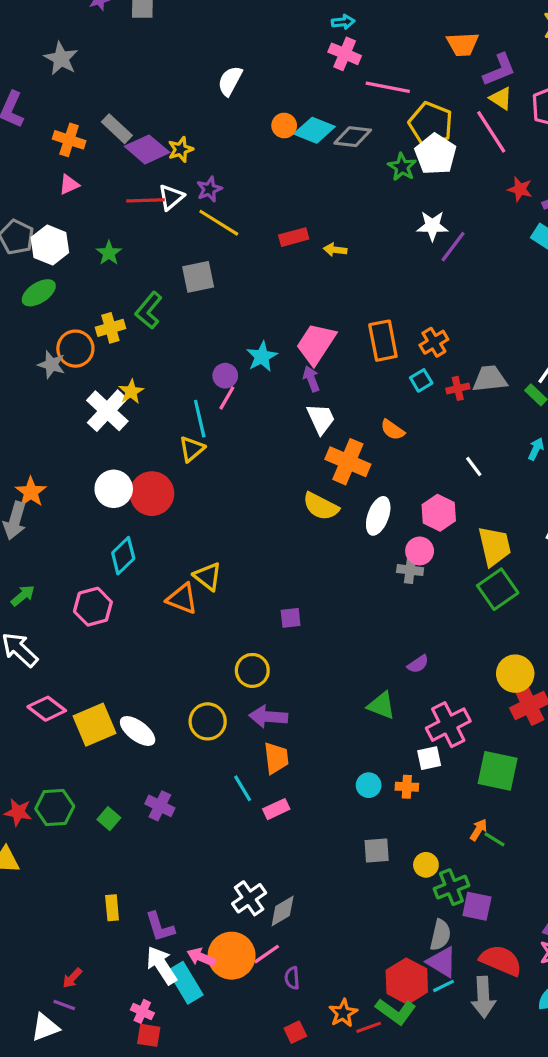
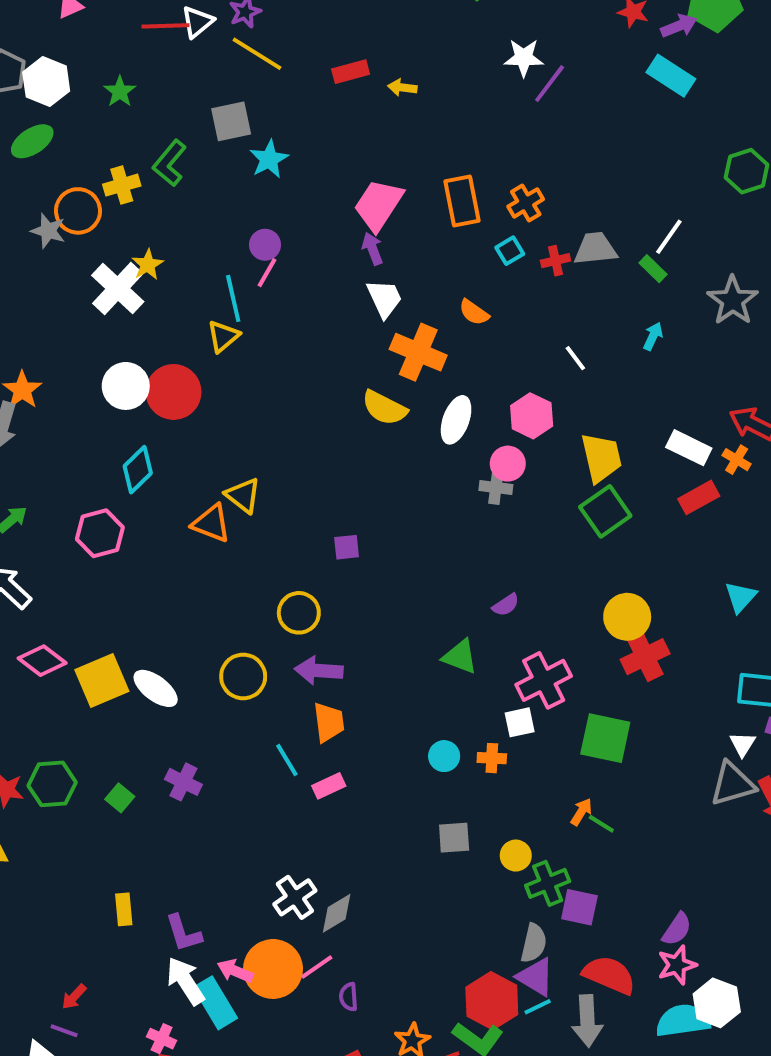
cyan star: (262, 357) -> (269, 159), moved

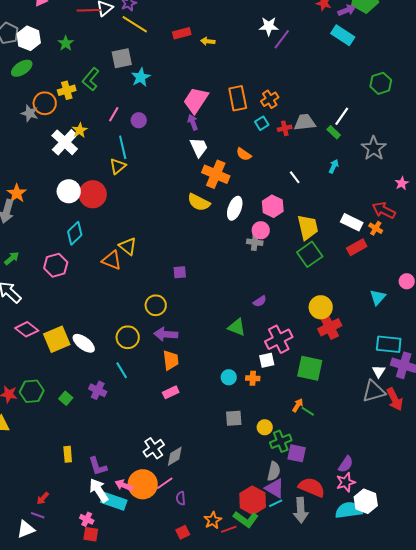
pink line: (267, 273) -> (114, 114), moved
cyan line: (287, 760) -> (122, 370), moved
cyan rectangle: (215, 1003) -> (114, 501), turned -40

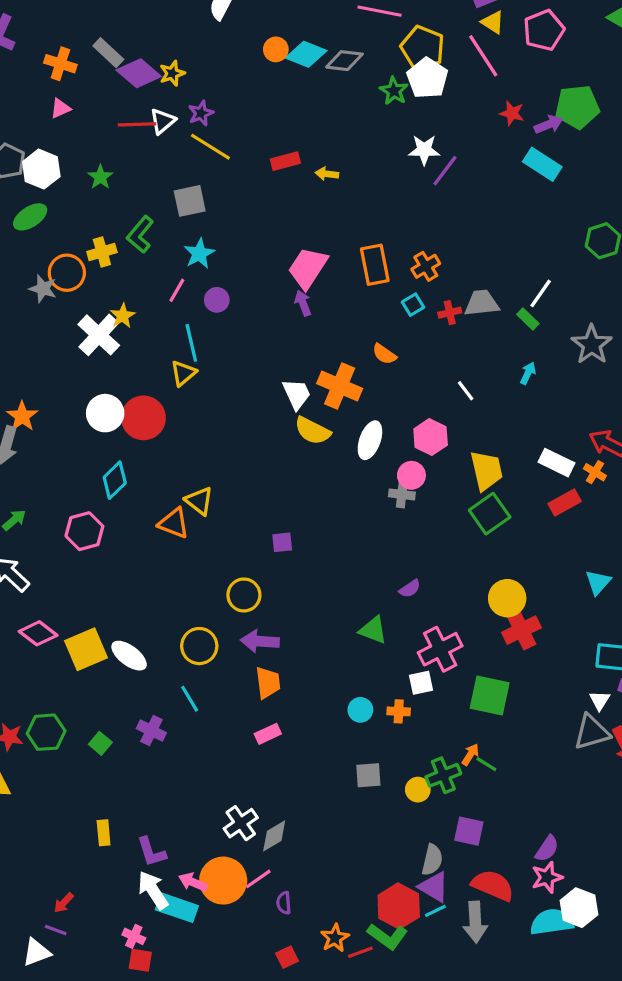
cyan star: (141, 77) -> (199, 254), moved
white trapezoid: (199, 147) -> (297, 394), moved
green cross: (281, 441) -> (443, 775), moved

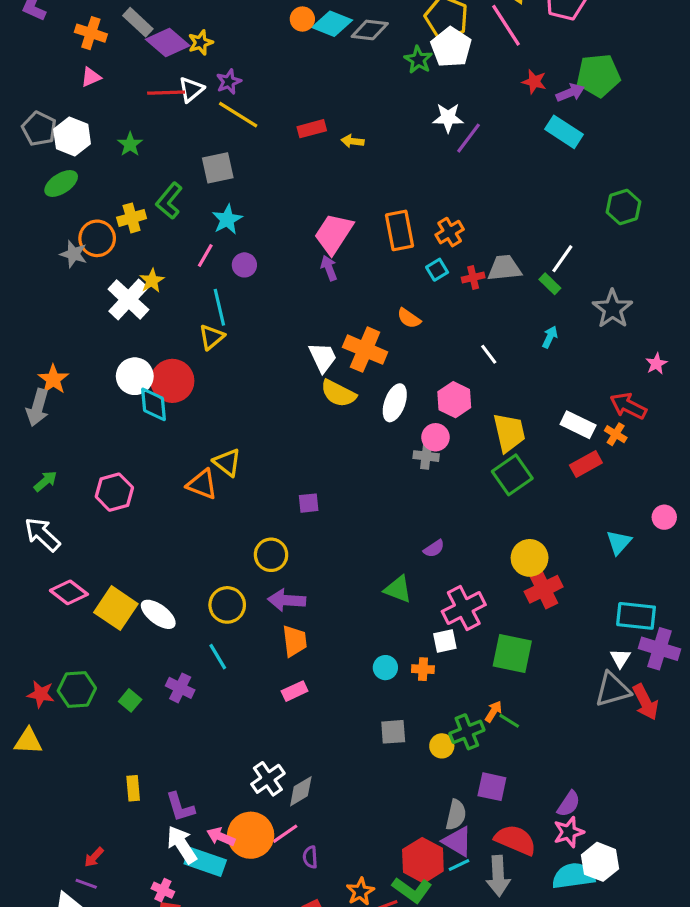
cyan diamond: (115, 480) -> (154, 404), moved, turned -51
yellow square: (86, 649) -> (116, 608), turned -33

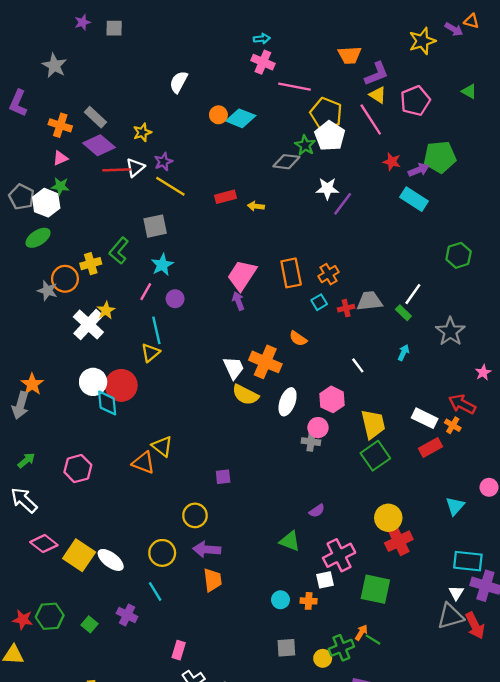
gray diamond: (370, 30) -> (286, 162), moved
purple diamond: (168, 43) -> (99, 145), moved
green star: (130, 144) -> (60, 186), moved, turned -30
pink rectangle: (295, 691) -> (179, 650), moved, turned -48

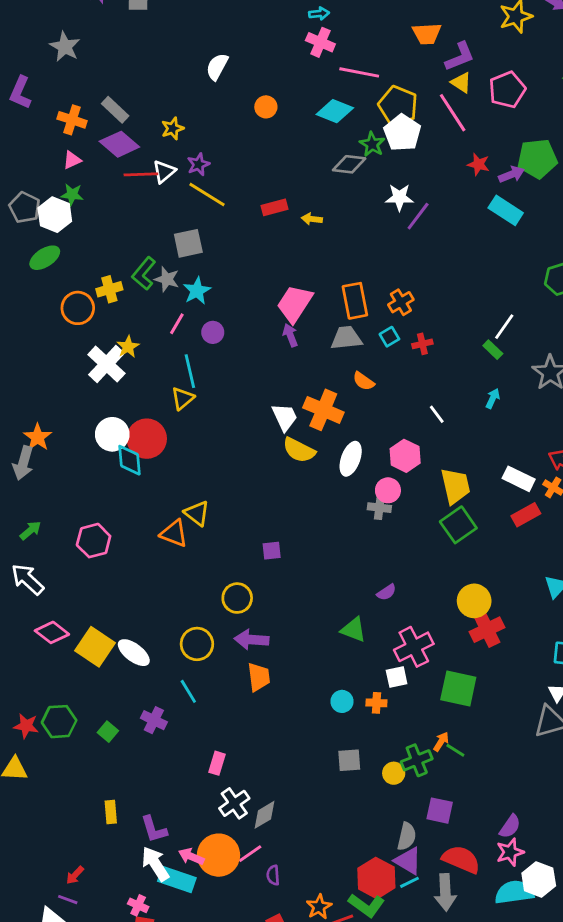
cyan diamond: (241, 118) -> (335, 111), moved
gray star: (47, 291) -> (167, 279), moved
gray trapezoid: (370, 301) -> (346, 338), moved

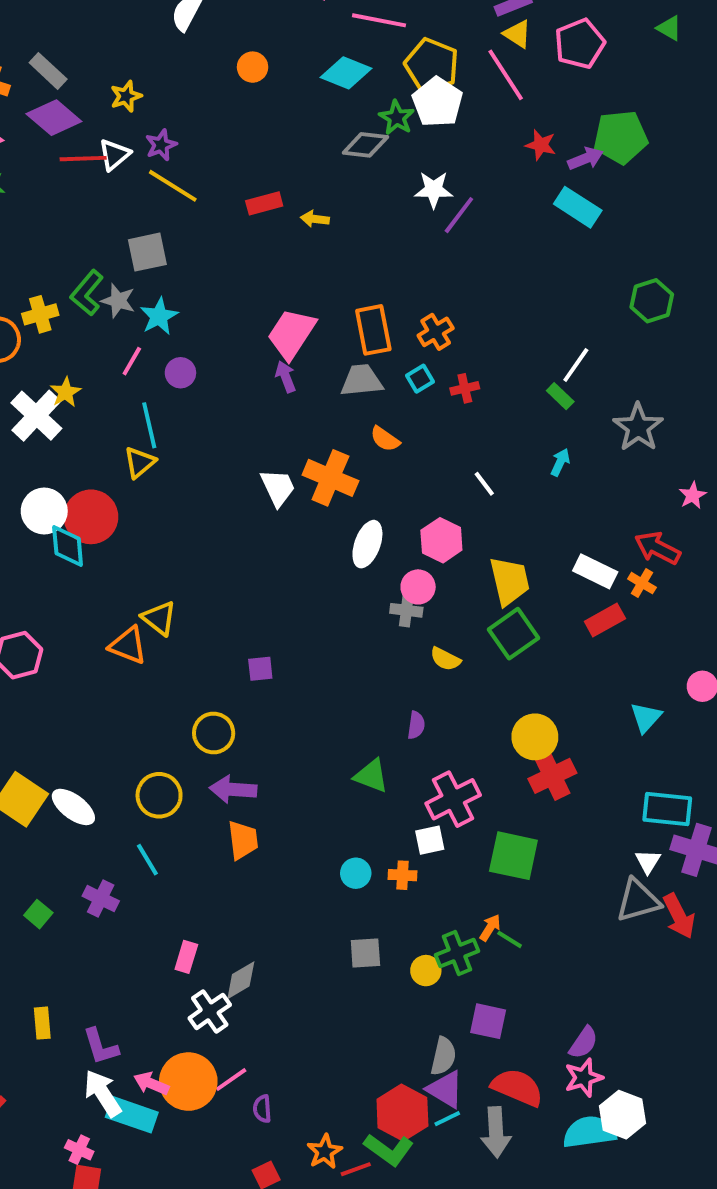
yellow semicircle: (299, 450) -> (445, 659), moved, size x0.7
purple semicircle: (387, 592) -> (416, 725), turned -48
gray diamond: (264, 815) -> (241, 980), moved

